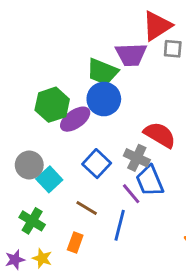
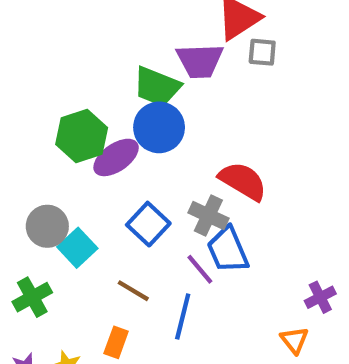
green cross: (32, 221) -> (32, 297), moved, turned 30

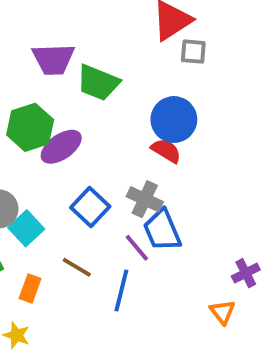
purple trapezoid: (200, 61) -> (53, 59), moved
blue circle: (159, 127) -> (174, 120), moved
red semicircle: (243, 181) -> (166, 151), moved, size x0.7
orange rectangle: (116, 342) -> (30, 289), moved

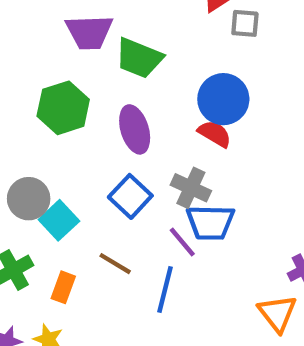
purple ellipse: (61, 147) -> (135, 129), moved, turned -72
blue trapezoid: (162, 230) -> (210, 222), turned -66
orange triangle: (222, 312) -> (277, 313), size x1.4

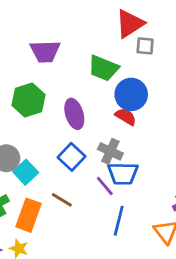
green trapezoid: (139, 58) -> (103, 68), moved
orange rectangle: (63, 287) -> (28, 215), size x1.6
blue line: (165, 290) -> (119, 221), moved

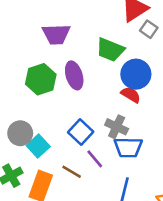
gray square: (145, 46) -> (149, 29), turned 30
purple ellipse: (74, 114) -> (74, 75), moved
purple line: (105, 186) -> (95, 159), moved

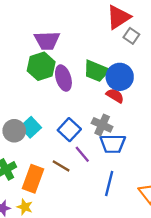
green trapezoid: (110, 50) -> (96, 71), moved
green hexagon: (41, 79) -> (41, 66), moved
cyan square: (38, 146) -> (31, 127), moved

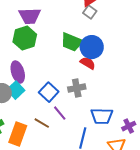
gray square: (131, 36) -> (90, 12), moved
purple ellipse: (63, 78) -> (18, 72), moved
gray cross: (102, 125) -> (77, 88), turned -36
blue trapezoid: (113, 144) -> (102, 116), moved

